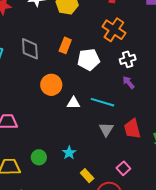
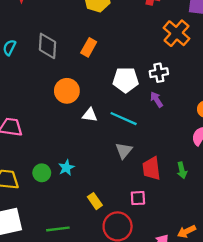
orange cross: (114, 30) -> (176, 33), moved
white pentagon: (89, 60) -> (126, 80), moved
red trapezoid: (132, 129) -> (151, 168), moved
cyan star: (69, 153) -> (66, 168), moved
pink square: (123, 168) -> (138, 198), turned 32

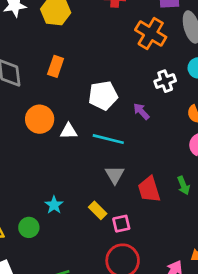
white cross: (159, 73) -> (165, 81), moved
white triangle: (90, 115) -> (69, 131), moved
green circle: (42, 173) -> (29, 227), moved
pink square: (138, 198) -> (121, 224), moved
yellow rectangle: (95, 201) -> (98, 210), moved

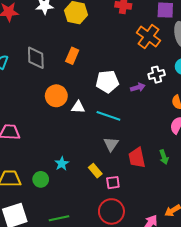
purple arrow: (141, 111) -> (138, 87), moved, turned 112

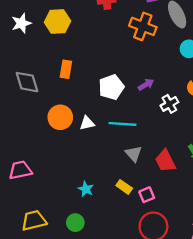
white cross: (157, 75) -> (169, 104), moved
green circle: (41, 179) -> (75, 223), moved

